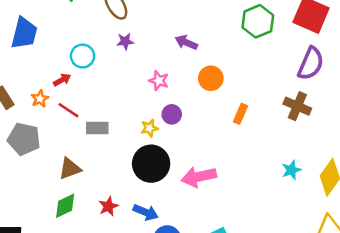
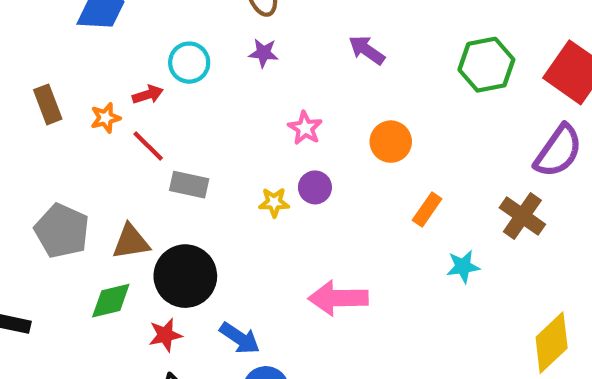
purple arrow: (186, 42) -> (367, 50), moved
gray pentagon: (24, 139) -> (62, 231), moved
black circle: (151, 164) -> (185, 276), moved
cyan star: (291, 170) -> (463, 267), moved
red star: (108, 206) -> (165, 335), moved

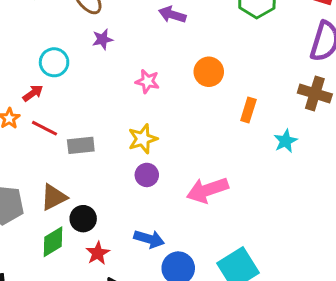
purple circle: (315, 187) -> (147, 175), moved
yellow star: (274, 202) -> (143, 139), size x1.4
black circle: (185, 276) -> (83, 219), moved, size x0.6

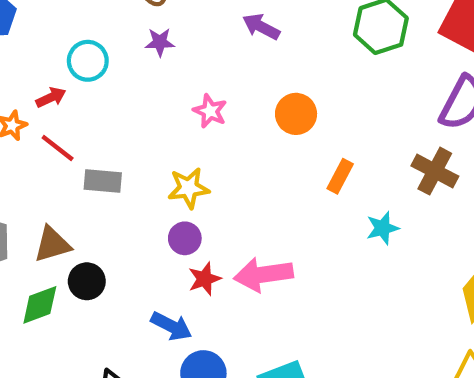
red star: (98, 253) -> (204, 279), moved

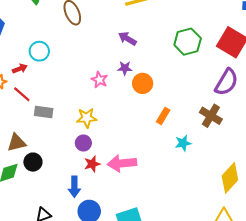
purple star: (160, 42) -> (125, 68), moved
blue arrow: (171, 326) -> (74, 187), turned 60

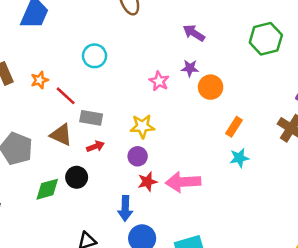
cyan circle: (39, 51) -> (94, 56), moved
red arrow: (20, 69) -> (95, 146), moved
brown triangle: (17, 143) -> (61, 135), moved, turned 36
cyan star: (183, 143) -> (239, 158), moved

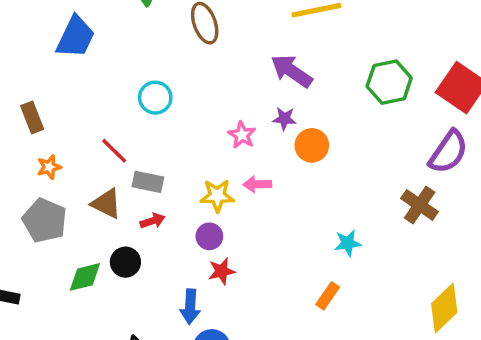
purple arrow: (194, 33) -> (292, 71), size x1.4
orange star: (40, 80) -> (49, 167), moved
orange rectangle: (234, 127) -> (328, 296), moved
pink arrow: (183, 182) -> (257, 184), moved, size x0.6

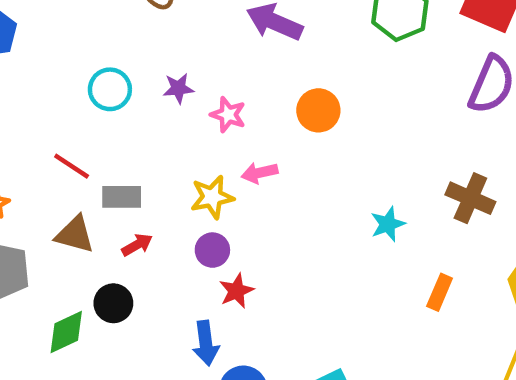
purple star: (284, 119) -> (178, 88), moved
brown cross: (420, 205) -> (470, 198), moved
orange rectangle: (328, 296) -> (440, 292), moved

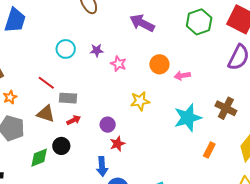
pink arrow: (260, 173) -> (182, 76), moved
yellow star: (212, 197) -> (140, 101), moved
cyan star: (388, 224) -> (188, 118), size x1.8

